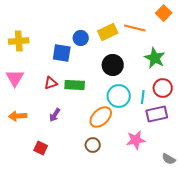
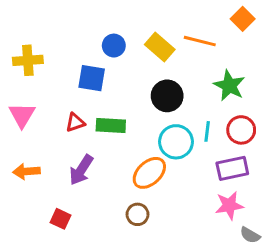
yellow rectangle: (108, 32) -> (160, 47), turned 66
blue circle: (81, 38) -> (114, 46), moved
cyan line: (143, 97) -> (207, 131), moved
purple arrow: (55, 115) -> (81, 170), size x1.5
pink star: (136, 140) -> (229, 205), moved

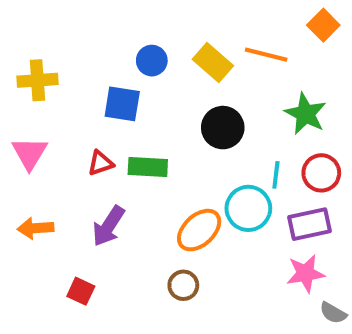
cyan circle: (176, 142) -> (248, 208), moved

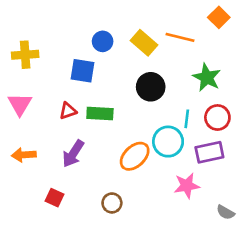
pink star: (306, 273) -> (187, 186), moved
brown circle: (183, 285) -> (112, 203), moved

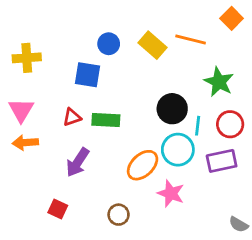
black circle: (151, 87) -> (172, 109), moved
orange arrow: (24, 155) -> (25, 143), moved
pink star: (187, 186) -> (171, 193), moved, turned 30

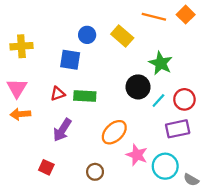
orange line: (191, 40) -> (154, 17), moved
green star: (219, 82) -> (161, 63), moved
cyan line: (198, 126) -> (158, 101), turned 35
cyan circle: (178, 150) -> (165, 166), moved

